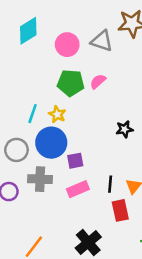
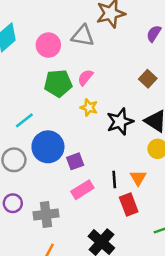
cyan line: (33, 114) -> (24, 120), turned 42
yellow star: (57, 114) -> (89, 108), moved
black star: (124, 129) -> (120, 122), size x1.5
gray cross: (40, 179) -> (46, 214), moved

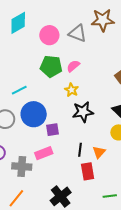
black star: (120, 122) -> (83, 112), moved
pink rectangle: (82, 190) -> (44, 153), moved

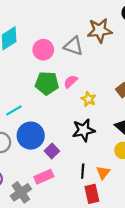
yellow star: (71, 90) -> (88, 99), moved
purple square: (52, 130) -> (52, 151), turned -32
gray cross: (22, 166) -> (21, 192), turned -36

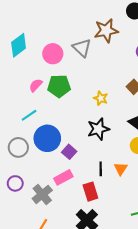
gray triangle: (73, 46) -> (82, 48), turned 30
pink semicircle: (71, 81) -> (36, 85), moved
red rectangle: (92, 194) -> (90, 192), moved

